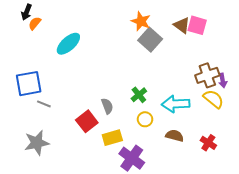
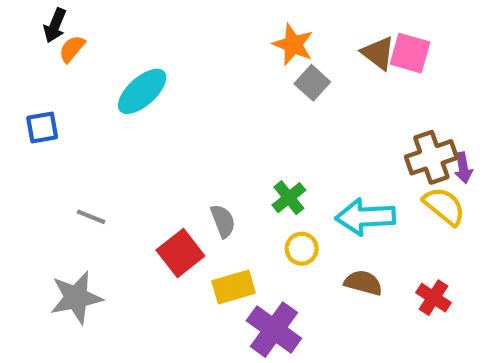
gray square: (150, 40) -> (312, 83), size x0.7
blue square: (29, 84) -> (42, 128), moved, size x0.6

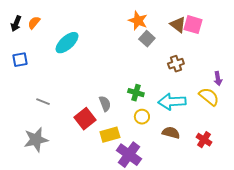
black arrow: (55, 25) -> (16, 24), moved
brown cross: (431, 157) -> (176, 64), moved, size x0.7
green cross: (289, 198) -> (136, 93), turned -35

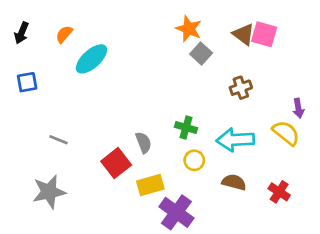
orange semicircle: (34, 23) -> (64, 34), moved

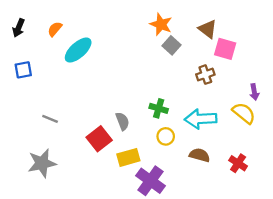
pink square: (264, 34) -> (225, 49), moved

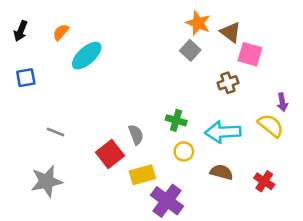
orange star: (161, 24) -> (198, 23), moved

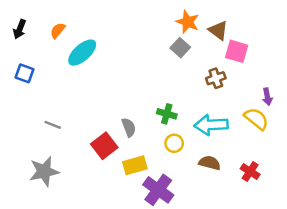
blue square: (26, 78) -> (25, 73), turned 30

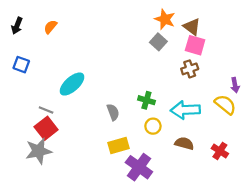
pink square: (237, 51) -> (195, 45), moved
cyan ellipse: (82, 53) -> (72, 84), moved
red square: (104, 146) -> (46, 128), moved

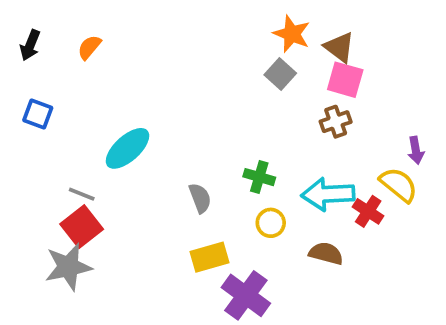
red cross: (220, 151) -> (368, 211), moved

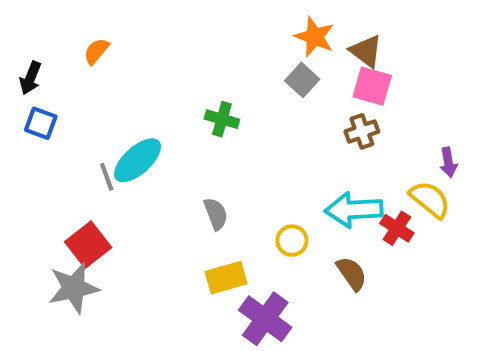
black arrow: (30, 45) -> (30, 78), moved
green cross: (259, 177) -> (222, 119), moved
gray line: (82, 194) -> (107, 177), moved, turned 48
brown semicircle: (326, 253) -> (352, 274), turned 40

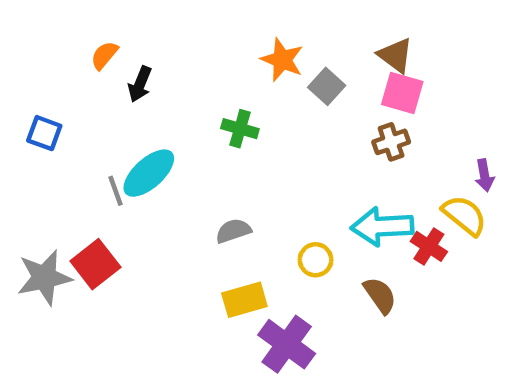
orange star: (315, 37) -> (282, 60), moved
black arrow: (30, 78) -> (140, 84), moved
gray semicircle: (216, 214) -> (233, 231), turned -88
gray star: (74, 288) -> (44, 278), moved

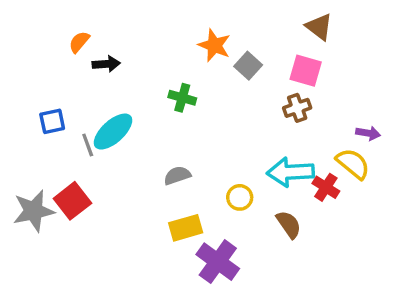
brown triangle: (396, 55) -> (319, 27), moved
black arrow: (140, 84) -> (106, 64), turned -116
blue square: (44, 133) -> (52, 121), moved, turned -32
purple arrow: (484, 175) -> (368, 133), turned -70

